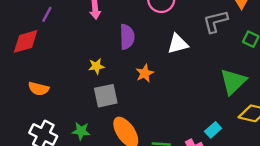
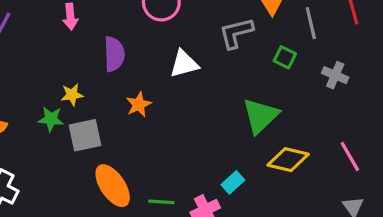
green star: (81, 131) -> (51, 119), moved

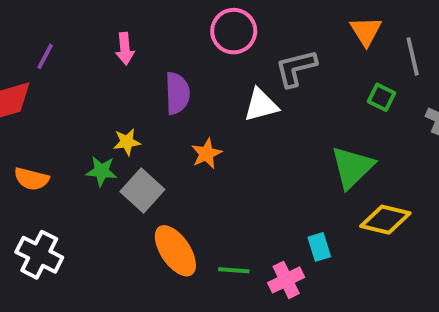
gray L-shape: (236, 33) -> (296, 68), moved
gray square: (85, 135) -> (142, 191), turned -36
cyan rectangle: (233, 182) -> (319, 247), turned -65

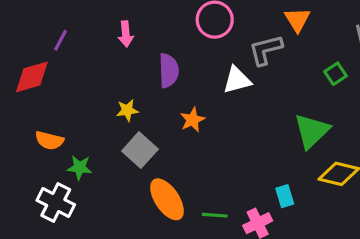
orange triangle: (366, 31) -> (297, 20), moved
green square: (381, 97) -> (336, 74), turned 30
green star: (102, 171) -> (80, 168), moved

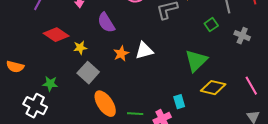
purple semicircle: (169, 71) -> (106, 23), turned 150
red diamond: (32, 77) -> (56, 35), moved, turned 50
white triangle: (237, 80) -> (144, 51), moved
orange semicircle: (49, 140) -> (15, 67), moved

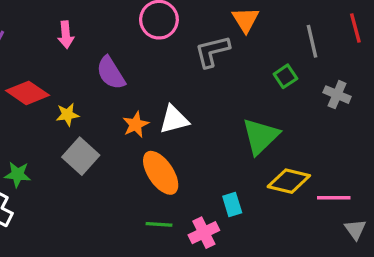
pink line: (251, 86) -> (334, 198), moved, turned -60
orange ellipse: (105, 104) -> (161, 173), moved

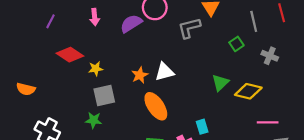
purple semicircle: (111, 73) -> (131, 24), moved, turned 90
green triangle: (260, 136) -> (220, 83), size x0.7
gray square: (81, 156) -> (104, 96), turned 35
green star: (18, 174) -> (94, 120), moved
yellow diamond: (289, 181) -> (248, 91), moved

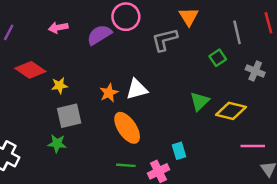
pink arrow: (95, 17) -> (58, 28), turned 84

